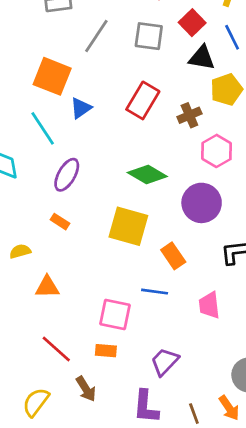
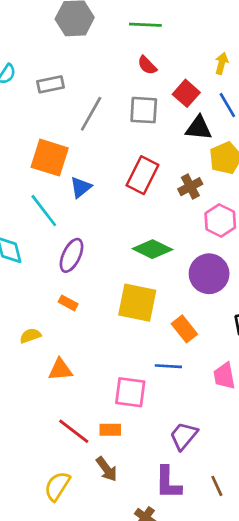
orange rectangle: (106, 351) -> (110, 430), moved

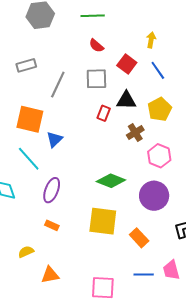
black triangle: (199, 128) -> (126, 100), moved
red rectangle: (142, 175) -> (104, 113), moved, size x0.6
blue line: (168, 366) -> (144, 275), moved

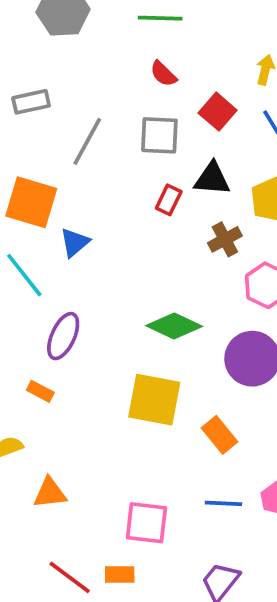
orange rectangle: (52, 225) -> (40, 391), moved

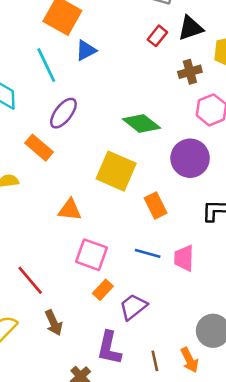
black triangle: (212, 179) -> (191, 28), turned -36
orange rectangle: (40, 391) -> (39, 148), size x1.5
orange triangle: (50, 493) -> (70, 210), moved
orange rectangle: (120, 575) -> (103, 290), moved, turned -60

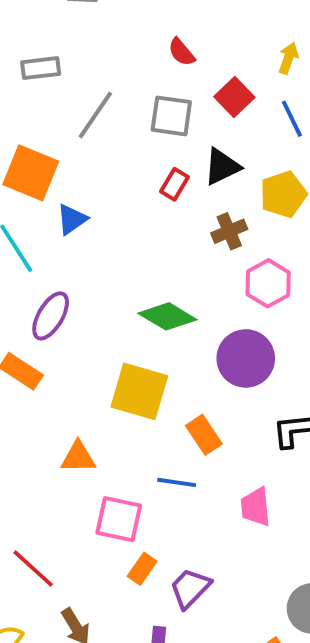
blue line: (148, 253) -> (177, 482), moved

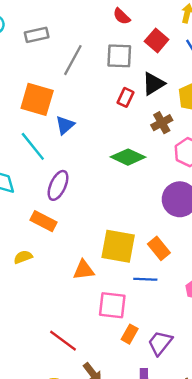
green diamond: (167, 316) -> (128, 157), moved
yellow square: (139, 391) -> (118, 246), moved

